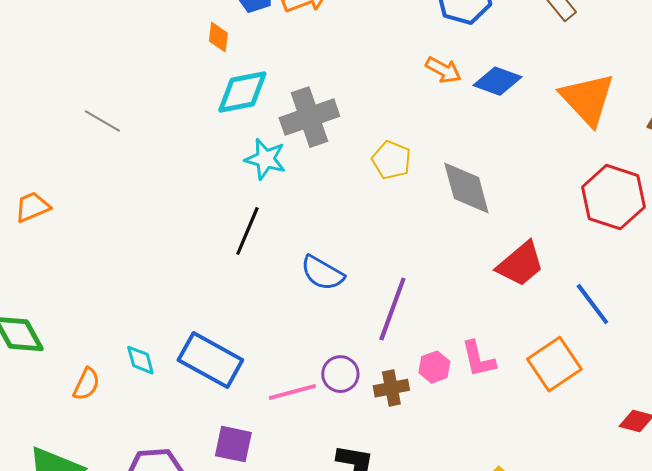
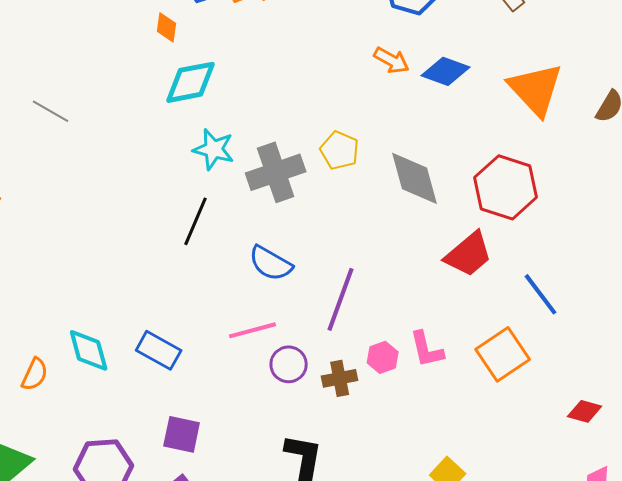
gray cross: (309, 117) -> (276, 172), moved
red hexagon: (613, 197) -> (506, 187), moved
cyan diamond: (140, 360) -> (89, 350), size x1.4
blue rectangle: (210, 360) -> (159, 350), size x0.7
pink line: (292, 392) -> (253, 330), moved

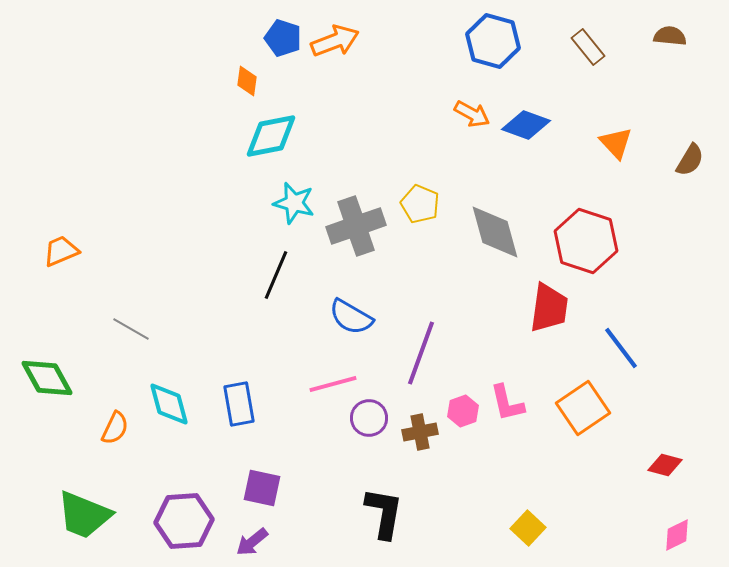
orange triangle: (536, 89) -> (616, 143), size x0.6
gray line: (51, 111) -> (131, 329), moved
red trapezoid: (469, 254) -> (549, 308), turned -42
blue rectangle: (159, 350) -> (239, 404), turned 51

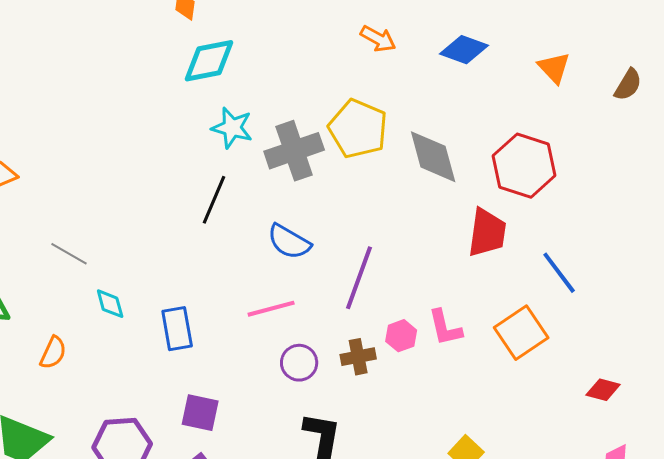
orange arrow: (472, 114) -> (378, 39), moved
yellow pentagon: (420, 204) -> (358, 129), size x1.5
cyan diamond: (169, 404) -> (110, 304), moved, size x0.7
purple circle: (369, 418) -> (299, 363), moved

